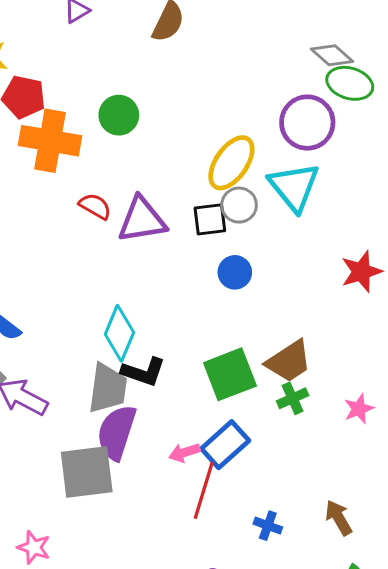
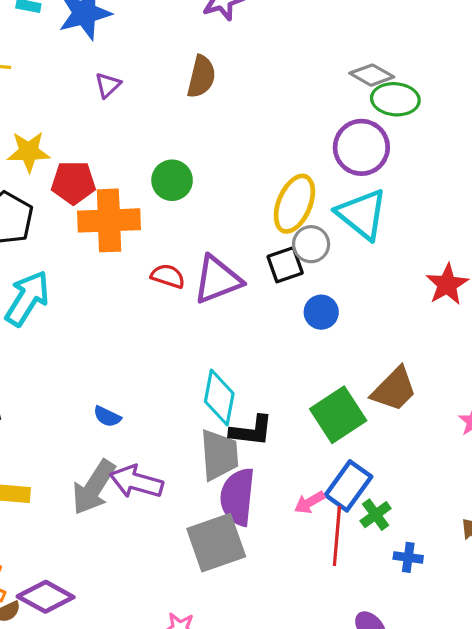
green cross: (293, 398) -> (376, 515), moved

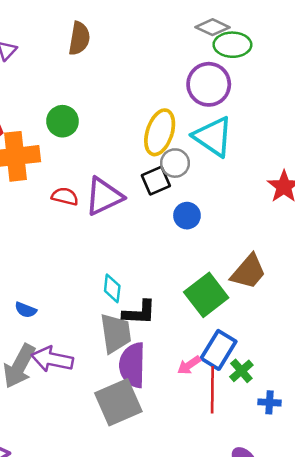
cyan diamond: (219, 397) -> (112, 288), size x0.7

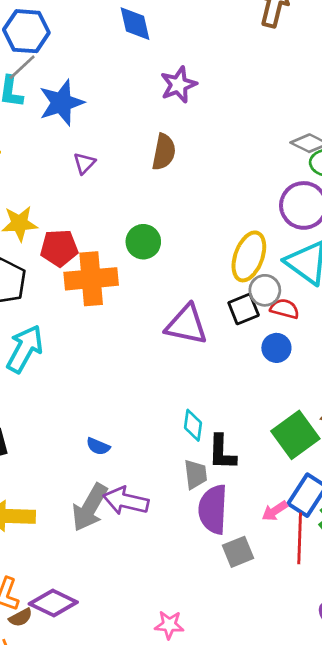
red semicircle: (65, 196) -> (285, 309), moved
purple triangle: (104, 196) -> (186, 325), turned 36
black L-shape: (139, 313) -> (222, 452), turned 88
gray trapezoid: (116, 333) -> (196, 474), size x0.7
gray square: (118, 402) -> (238, 552), moved, size x0.6

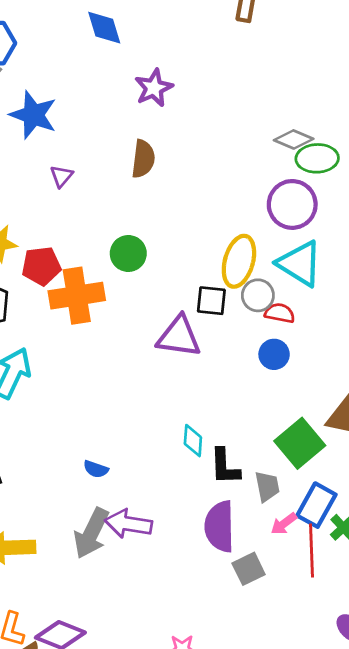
blue star: (61, 103) -> (33, 115), turned -30
black square: (244, 309) -> (211, 301), moved, turned 32
gray trapezoid: (196, 474) -> (267, 486), moved

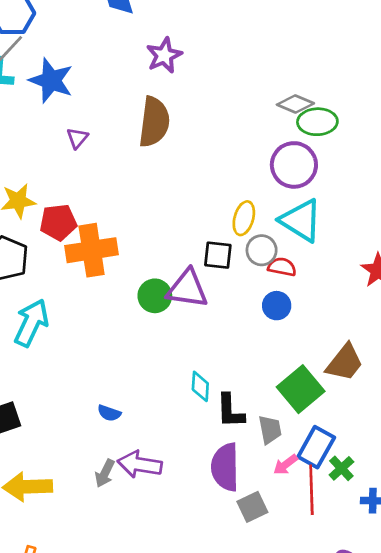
brown semicircle: (143, 159) -> (154, 122), size x1.4
green circle: (128, 253) -> (155, 296), moved
yellow ellipse: (239, 261) -> (244, 218), size x0.7
gray arrow: (91, 533) -> (105, 473), size x0.6

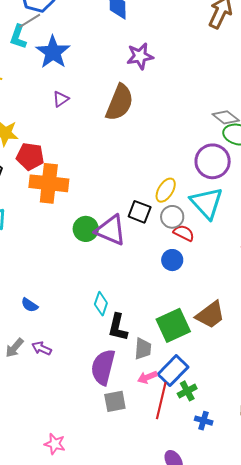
purple arrow: (140, 464) -> (42, 348), size x0.6

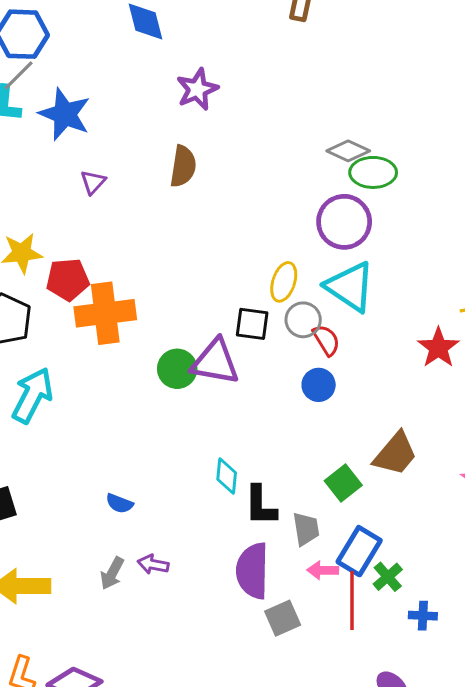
brown semicircle: (120, 102) -> (183, 166), size x0.7
red semicircle: (184, 233) -> (326, 340), turned 45
green square: (173, 325) -> (343, 483), size x0.7
pink arrow: (147, 377) -> (323, 570), turned 36

